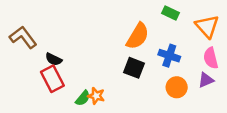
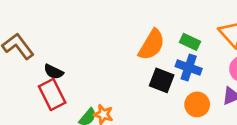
green rectangle: (171, 13) -> (190, 42), moved
black square: (134, 68) -> (162, 80), moved

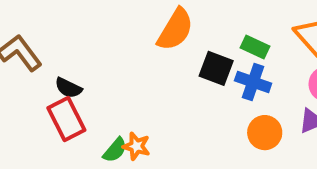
orange semicircle: (152, 45) -> (175, 30), moved
black square: (162, 80) -> (216, 68), moved

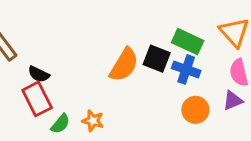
orange semicircle: (175, 30) -> (124, 65), moved
green rectangle: (255, 47) -> (188, 42), size x1.4
green semicircle: (115, 150) -> (60, 124), moved

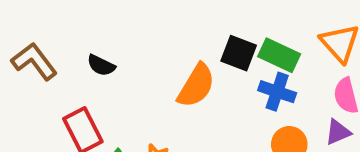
black square: (157, 59) -> (239, 53), moved
black semicircle: (39, 74) -> (101, 65), moved

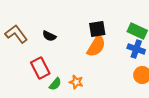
black square: (239, 53) -> (97, 29), moved, turned -30

